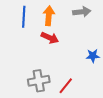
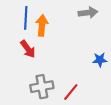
orange arrow: (49, 16) -> (42, 25), moved
red arrow: (50, 38) -> (28, 49), moved, turned 30

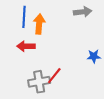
red arrow: (28, 49) -> (26, 46), turned 126
red line: (71, 92) -> (54, 76), moved

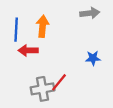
blue line: (24, 17) -> (16, 30), moved
blue star: (94, 56) -> (93, 58), moved

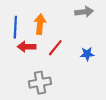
red line: (59, 82) -> (55, 48), moved

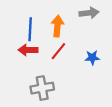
orange arrow: (40, 24) -> (57, 26), moved
blue line: (15, 27) -> (30, 29), moved

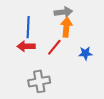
gray arrow: (89, 13) -> (63, 12), moved
orange arrow: (57, 26) -> (66, 27), moved

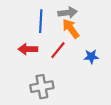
blue line: (28, 27) -> (41, 21), moved
orange arrow: (66, 27) -> (71, 29), turned -42

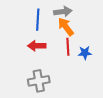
red arrow: (28, 49) -> (37, 46), moved
red line: (58, 50) -> (68, 47), moved, turned -42

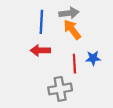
red line: (68, 47) -> (74, 64), moved
gray cross: (39, 81) -> (60, 89), moved

